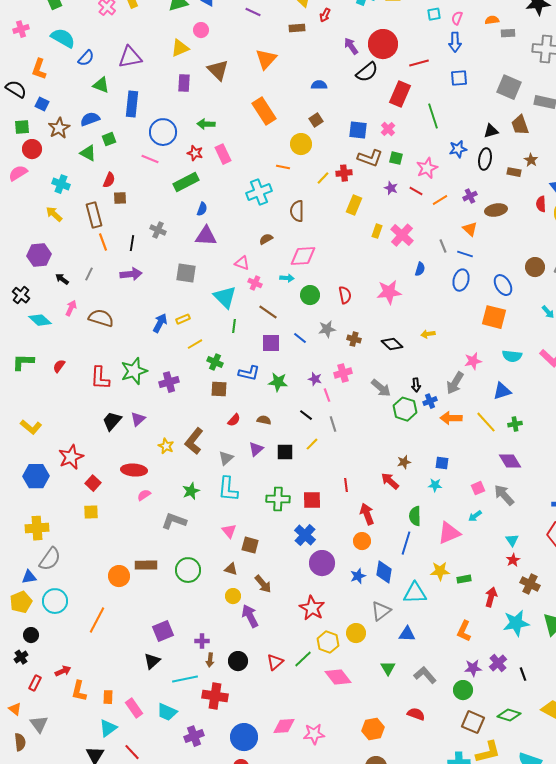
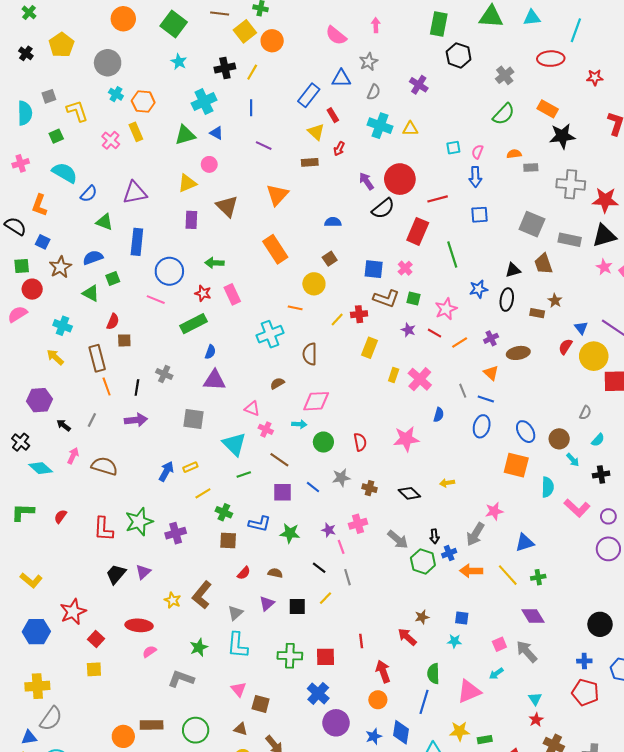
red semicircle: (541, 204) -> (565, 347), turned 35
brown circle: (535, 267) -> (559, 439), moved
green line: (234, 326) -> (244, 475), turned 64
cyan semicircle: (512, 356) -> (548, 487), moved, turned -96

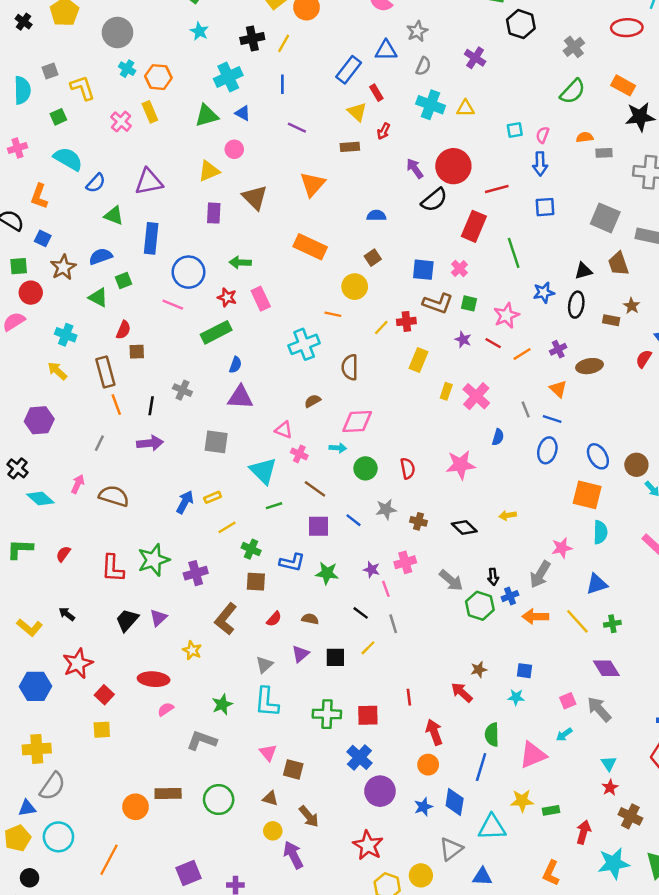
orange rectangle: (275, 249) -> (310, 247), turned -32
black arrow: (64, 425) -> (67, 614), moved
cyan semicircle: (548, 487) -> (600, 532), moved
brown L-shape: (202, 595) -> (226, 619), moved

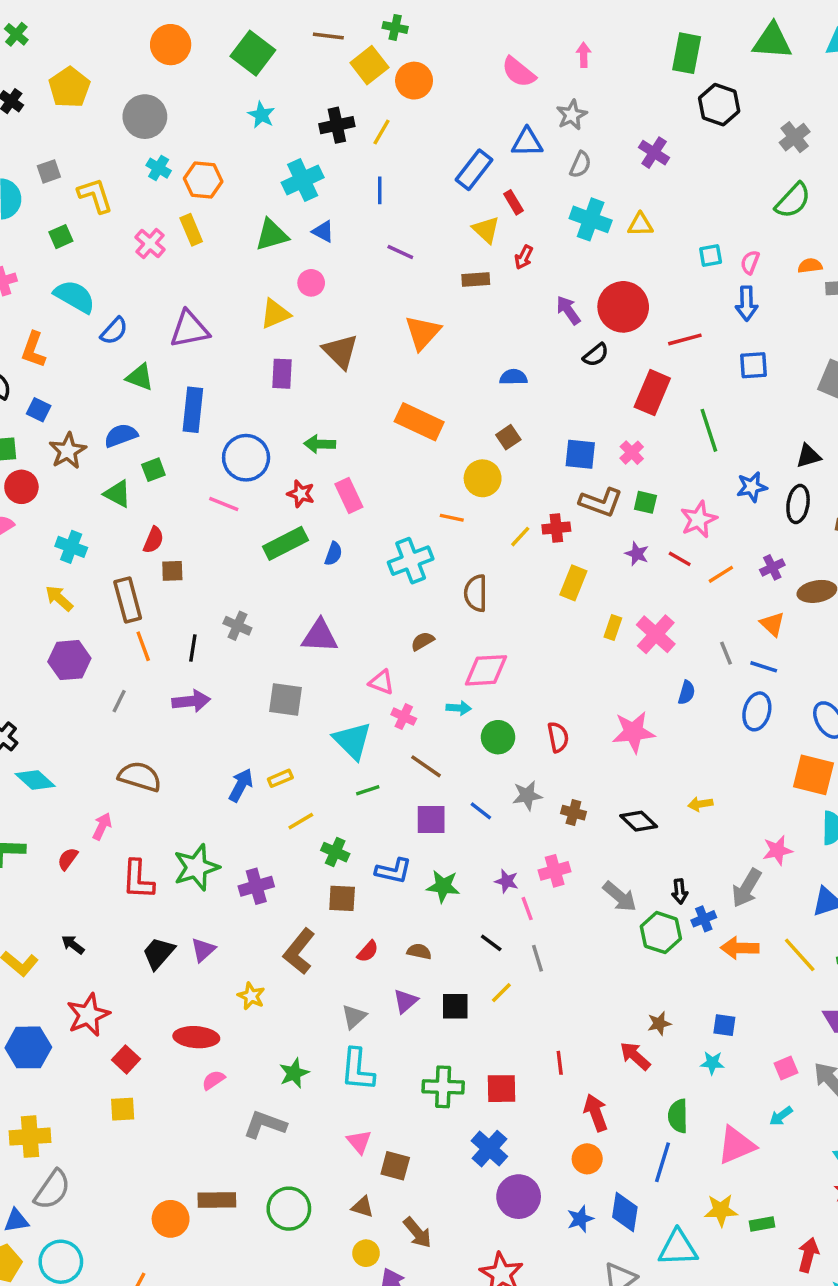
black semicircle: (434, 200) -> (596, 355), size x0.7
blue semicircle: (235, 365) -> (333, 554), moved
purple hexagon: (39, 420) -> (69, 660), moved
pink arrow: (78, 484) -> (102, 826), moved

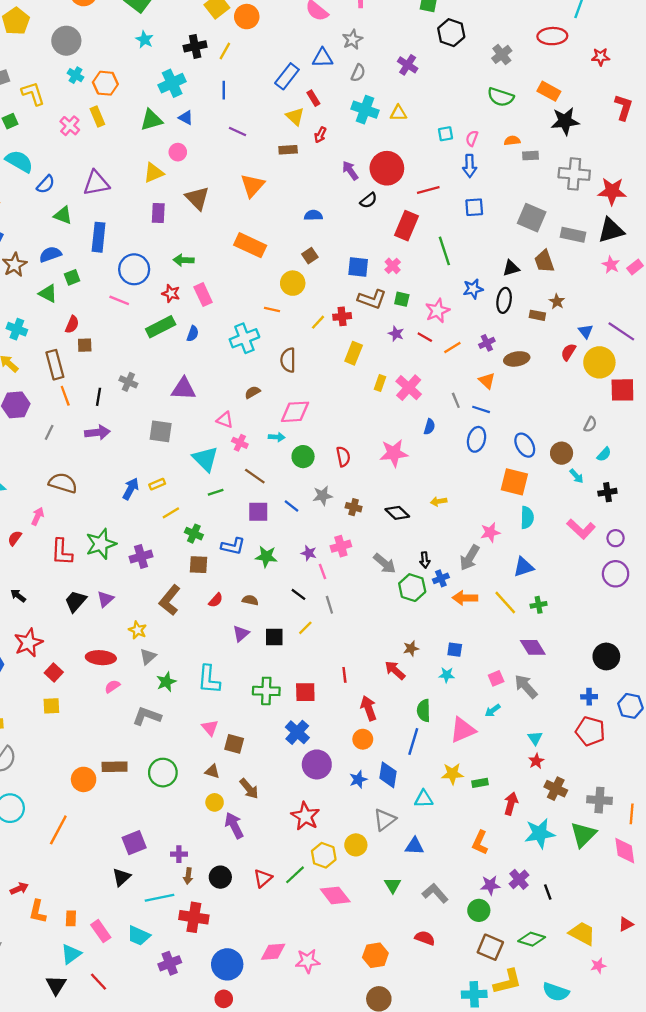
green semicircle: (793, 201) -> (501, 97), turned 65
gray triangle: (354, 1017) -> (148, 656), moved
cyan triangle: (678, 1248) -> (424, 799), size x0.7

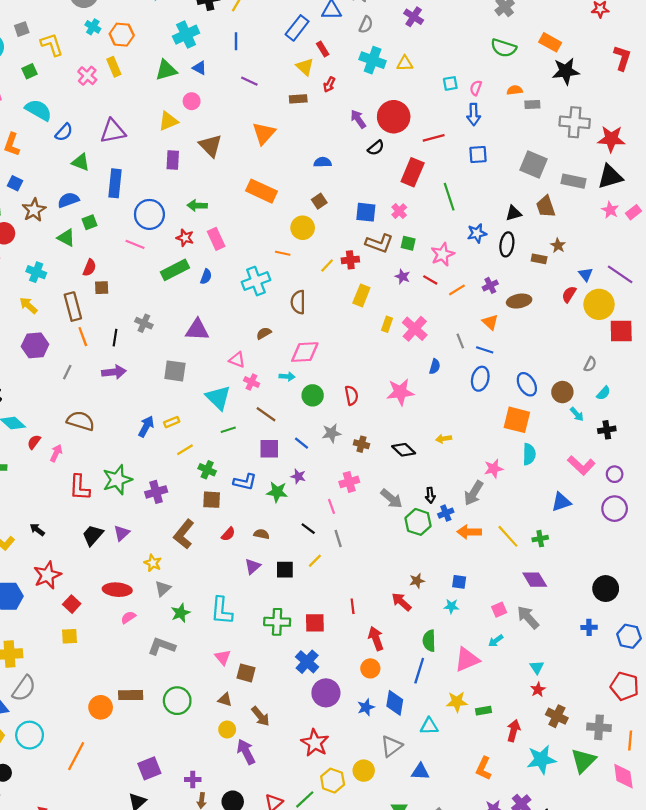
red semicircle: (15, 538) -> (34, 442), moved
purple star: (309, 553) -> (298, 476), moved
blue triangle: (524, 567) -> (561, 502), moved
red pentagon: (590, 731) -> (625, 686), moved

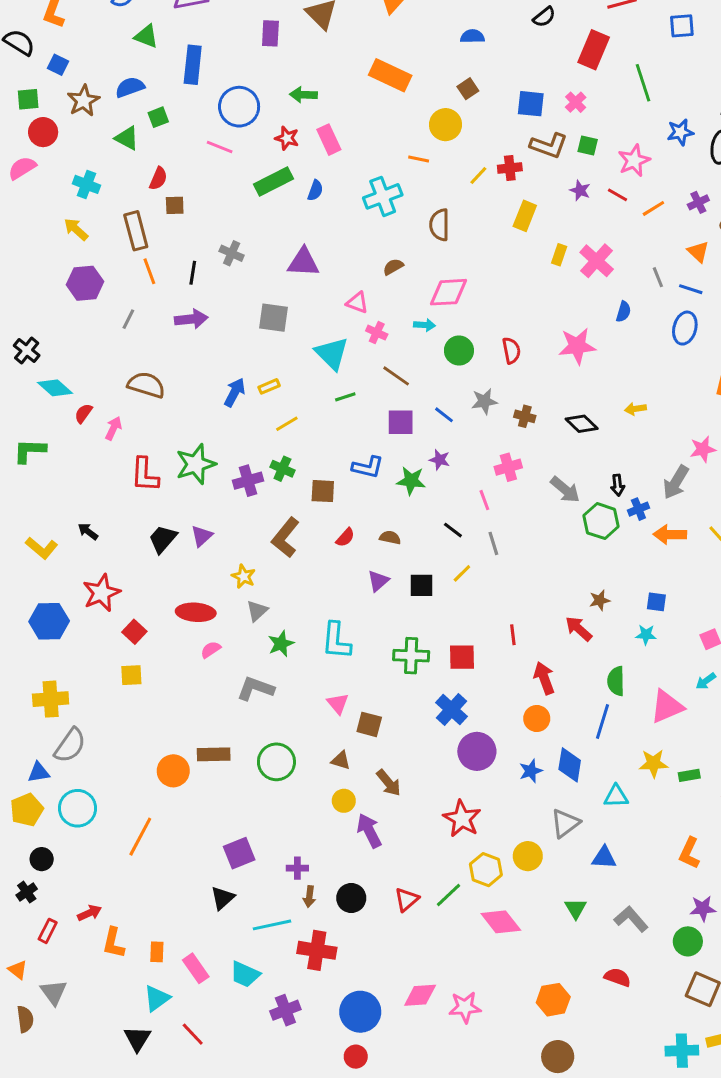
green cross: (207, 470) -> (282, 469), moved

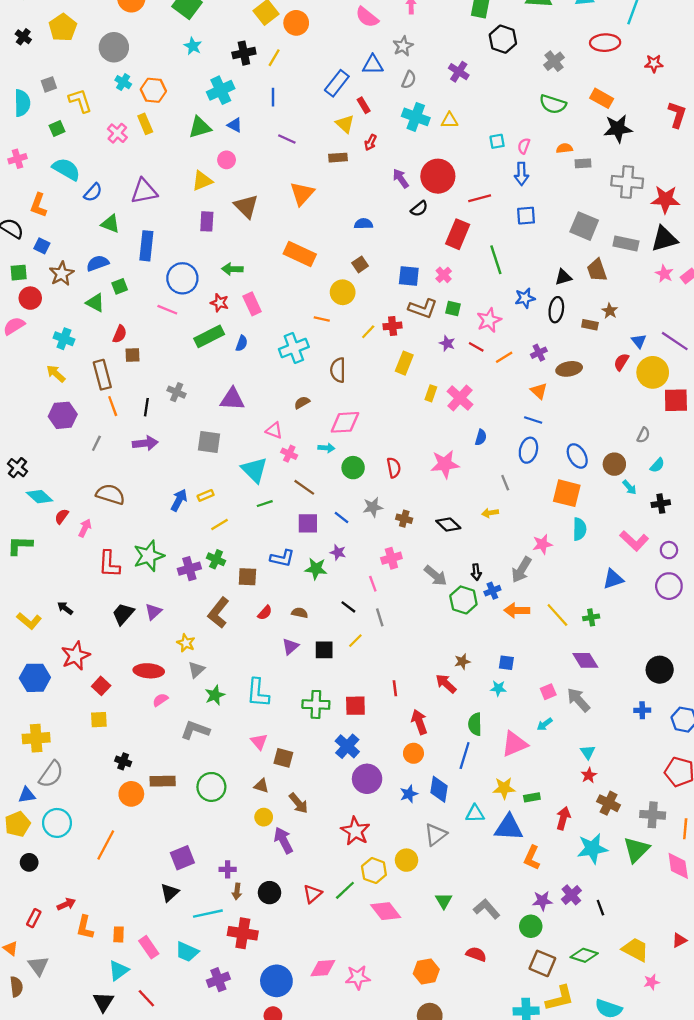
gray line: (658, 277) -> (505, 483), moved
blue triangle: (604, 858) -> (509, 828), moved, size x1.5
black cross: (27, 892) -> (123, 761), moved, turned -35

